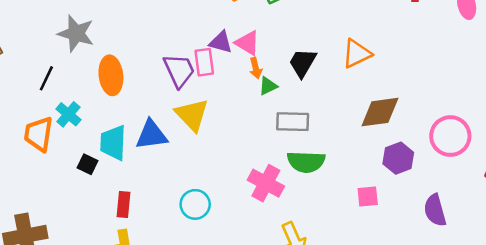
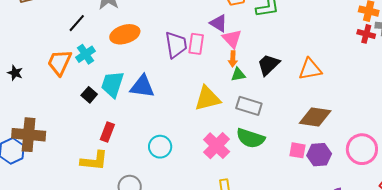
purple triangle: (221, 42) -> (219, 23), moved
orange ellipse: (111, 75) -> (125, 34), turned 64
yellow triangle: (192, 115) -> (207, 98), moved, turned 44
pink square: (368, 196) -> (297, 150), moved

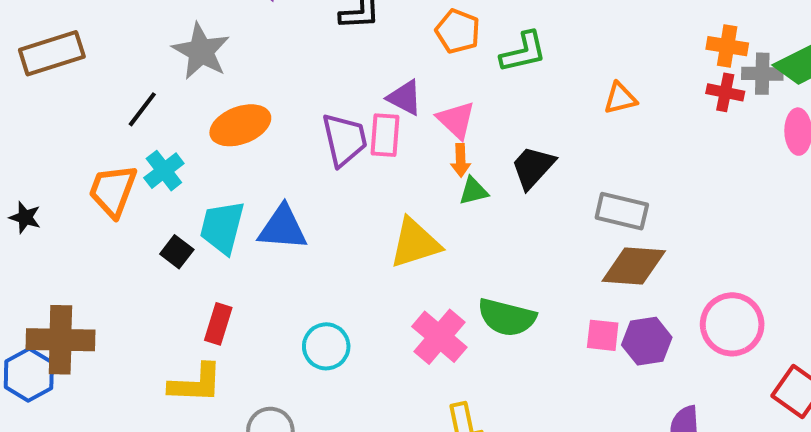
purple triangle: (219, 23) -> (405, 98), moved
orange triangle: (310, 69) -> (620, 98), moved, size x0.7
gray rectangle: (249, 106) -> (622, 211), moved

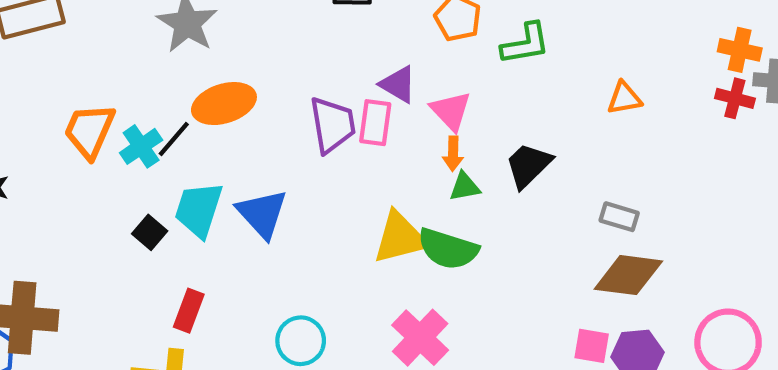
black line: (142, 109) -> (174, 139), moved
orange trapezoid: (113, 191) -> (89, 131), moved
gray rectangle: (622, 211) -> (619, 217), size x0.7
blue triangle: (283, 228) -> (262, 214), turned 40
green semicircle: (507, 317) -> (448, 249), moved

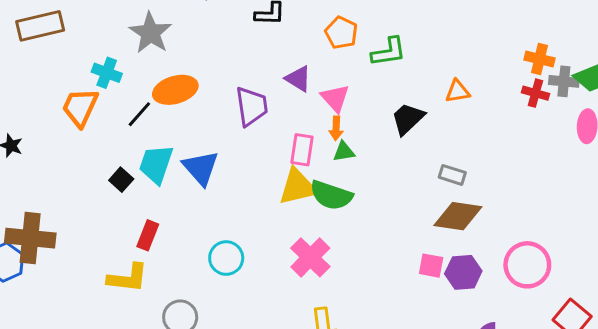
pink rectangle: (375, 123) -> (302, 150), moved
cyan cross: (141, 146) -> (107, 73), moved, turned -36
black trapezoid: (528, 165) -> (408, 119), moved

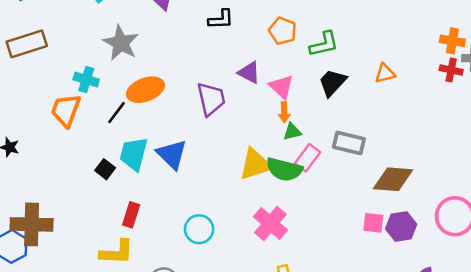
black trapezoid: (408, 119) -> (332, 83), moved
pink rectangle: (302, 150) -> (308, 158), moved, turned 32
gray rectangle: (452, 175) -> (349, 143), moved, size x1.4

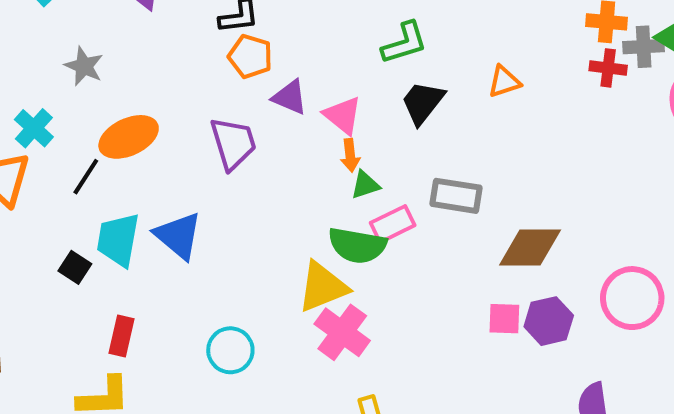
orange pentagon: (283, 31) -> (250, 56), moved
gray star: (121, 43) -> (84, 66), size x0.7
cyan cross: (86, 79) -> (34, 128), turned 30
pink rectangle: (308, 158) -> (393, 224), turned 32
yellow triangle: (255, 164) -> (323, 287), moved

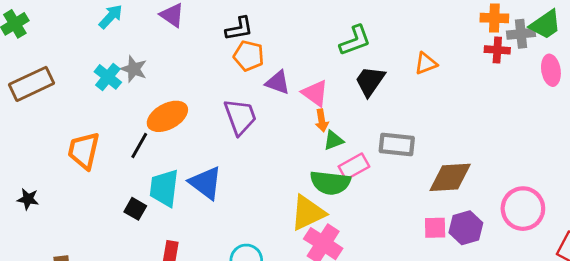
cyan cross: (34, 128) -> (108, 77), moved

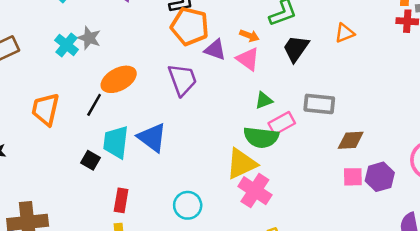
orange pentagon: (249, 56) -> (190, 26), size x1.4
orange arrow: (322, 120) -> (249, 36), moved, turned -60
brown diamond: (450, 177) -> (351, 140), moved, size x0.7

